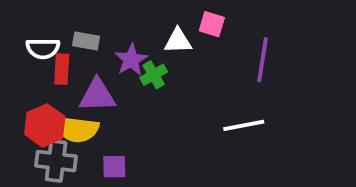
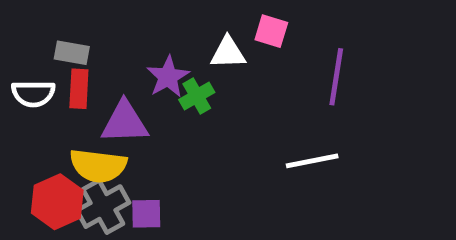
gray rectangle: (86, 41) -> (72, 53), moved
white semicircle: (43, 48) -> (33, 94), moved
red hexagon: (45, 125) -> (57, 202), moved
gray cross: (56, 161) -> (103, 207), moved, turned -36

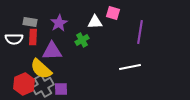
purple star: (168, 77) -> (59, 23), moved
yellow semicircle: (98, 166) -> (41, 69), turned 35

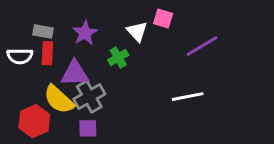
white triangle: (95, 22) -> (137, 31), turned 49
purple line: (140, 32) -> (202, 46), turned 50
gray cross: (43, 86) -> (89, 97), moved

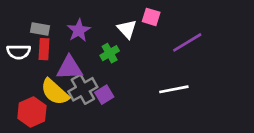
purple square: (88, 128) -> (104, 95), moved, turned -30

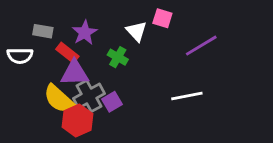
red rectangle: (44, 49) -> (67, 53), moved, turned -55
green cross: (110, 53) -> (118, 57), turned -30
red hexagon: (32, 112) -> (77, 120), moved

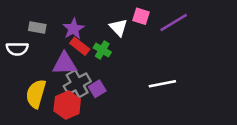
purple line: (201, 46) -> (174, 22), moved
red rectangle: (67, 53) -> (80, 46), moved
yellow semicircle: (59, 99) -> (36, 94), moved, turned 64

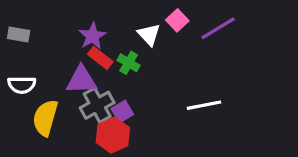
pink square: (141, 16) -> (177, 20), turned 30
gray rectangle: (37, 27) -> (19, 35), moved
white semicircle: (17, 49) -> (22, 85), moved
red hexagon: (67, 105) -> (113, 135), moved

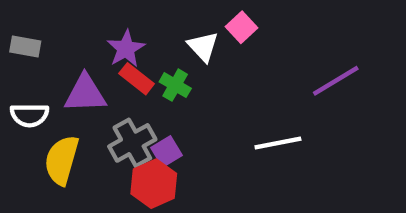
purple line: (218, 28) -> (336, 81), moved
purple triangle: (81, 80) -> (85, 94), moved

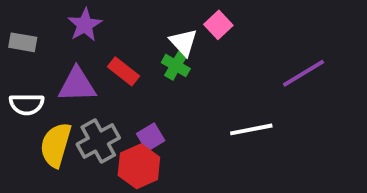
purple star: (126, 49) -> (85, 25), moved
green cross: (175, 85) -> (176, 66), moved
gray cross: (132, 143) -> (98, 141), moved

